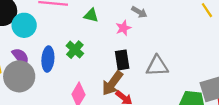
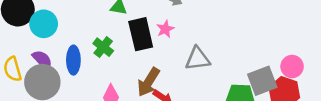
pink star: (123, 28) -> (165, 29), moved
black rectangle: (122, 60) -> (141, 34), moved, size x1.4

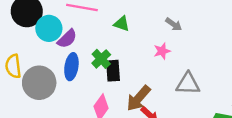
black rectangle: (141, 34) -> (113, 71), moved, size x0.7
purple semicircle: (42, 60) -> (67, 39), moved, turned 80

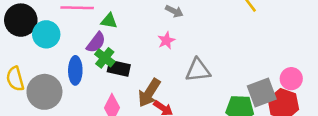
green triangle: (122, 24) -> (109, 21), moved
purple semicircle: (67, 39) -> (96, 42), moved
black rectangle: (113, 71) -> (119, 68), turned -65

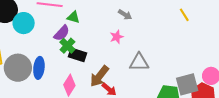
blue ellipse: (75, 70) -> (39, 68), moved

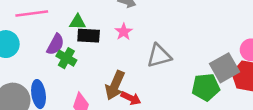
green triangle: (73, 17) -> (78, 22), moved
black rectangle: (78, 55) -> (89, 36), moved

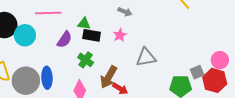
green cross: (66, 58) -> (86, 60), moved
gray square: (225, 68) -> (197, 72), size x0.6

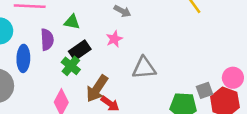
black rectangle: (92, 35) -> (80, 50), moved, turned -48
purple semicircle: (64, 40) -> (47, 40), turned -42
blue ellipse: (47, 78) -> (23, 58), moved

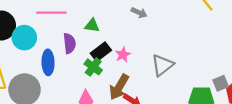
pink star: (114, 39) -> (123, 55), moved
gray triangle: (144, 68) -> (162, 65), turned -30

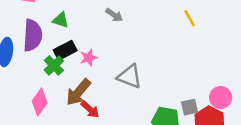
purple semicircle: (69, 43) -> (33, 35), size x1.4
gray triangle: (162, 65) -> (130, 76), turned 50

